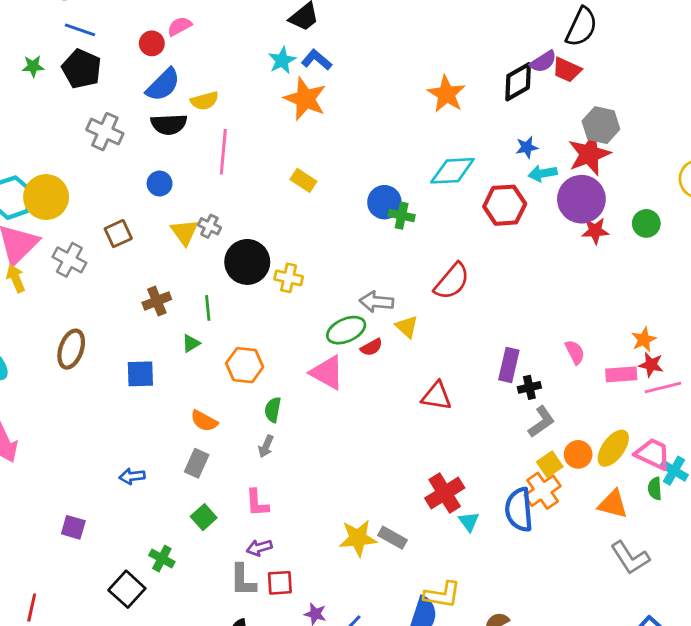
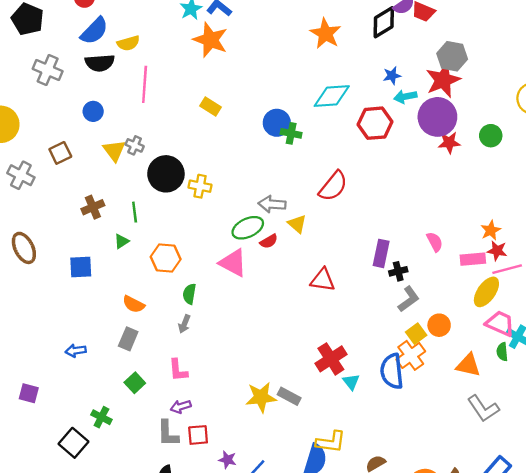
brown ellipse: (71, 349) -> (24, 248), turned -44
yellow ellipse: (613, 448) -> (486, 292), moved

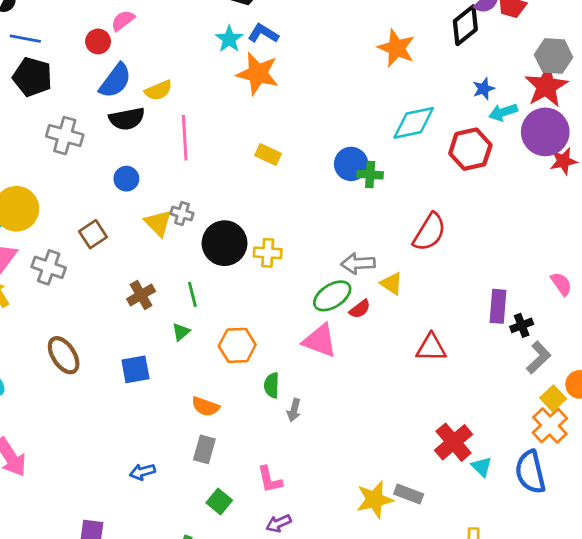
gray arrow: (184, 324) -> (294, 410), moved
blue semicircle: (392, 371) -> (530, 472), moved

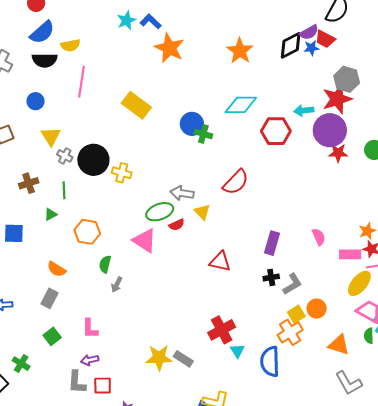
orange star: (258, 74) -> (169, 48), moved
blue star: (484, 89) -> (311, 48), moved
yellow rectangle: (268, 154) -> (136, 105), size x1.6
gray cross: (182, 214) -> (65, 156), moved
black cross: (522, 325) -> (271, 277), moved

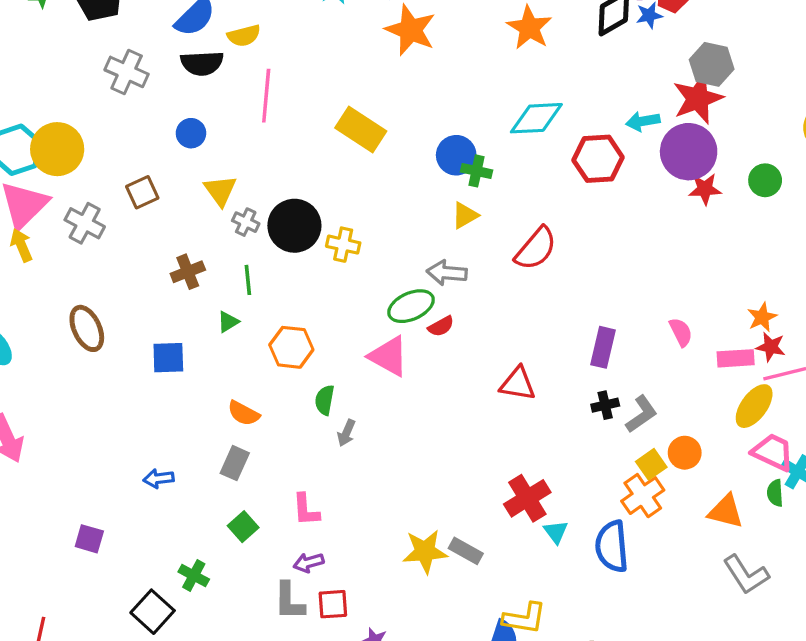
yellow triangle: (202, 212) -> (465, 215), moved, turned 48

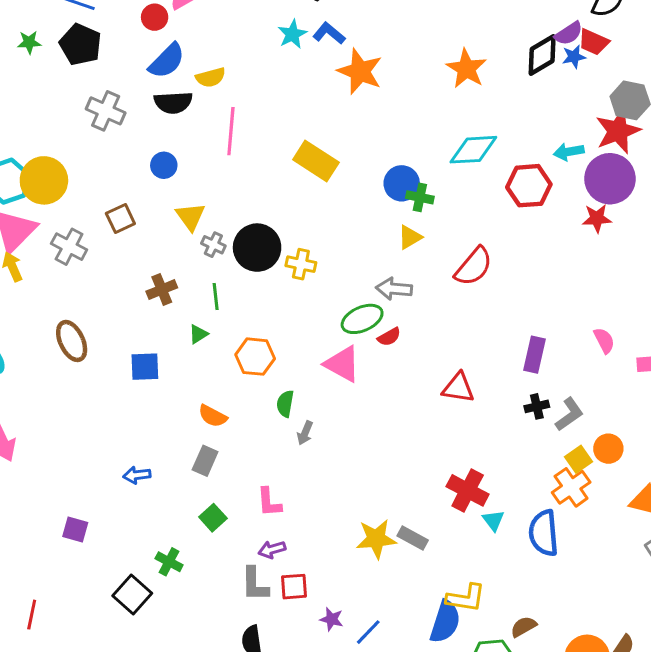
red star: (705, 189) -> (597, 218), moved
red cross: (527, 498) -> (468, 490), turned -30

